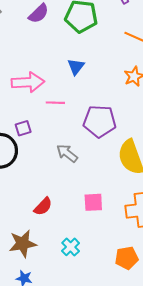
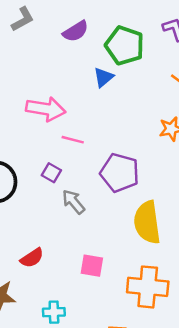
blue triangle: (76, 67) -> (103, 77), moved
purple square: (23, 128) -> (51, 173), moved, turned 35
cyan cross: (71, 247) -> (54, 312), turned 30

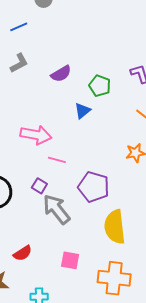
green pentagon: (125, 45) -> (100, 86), size x0.7
gray arrow: (74, 202) -> (57, 209), size x1.5

